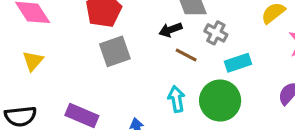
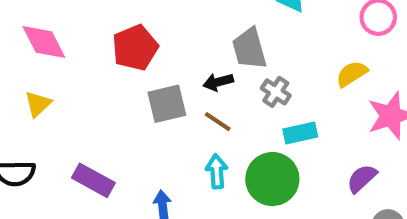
gray square: (115, 51) -> (167, 104), moved
brown line: (186, 55) -> (218, 122), moved

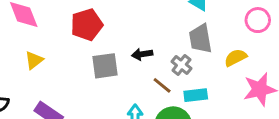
gray trapezoid: (249, 49) -> (200, 39), moved
yellow triangle: (38, 104) -> (34, 60), moved
brown line: (218, 122) -> (162, 85), moved

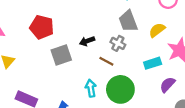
red pentagon: (87, 25) -> (42, 27), turned -30
cyan rectangle: (196, 95) -> (153, 63), moved

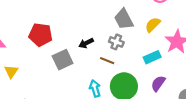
purple semicircle: (167, 85) -> (158, 83), moved

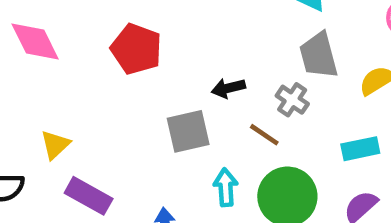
gray square: (63, 60) -> (188, 131), moved
yellow triangle: (11, 72) -> (55, 145), moved

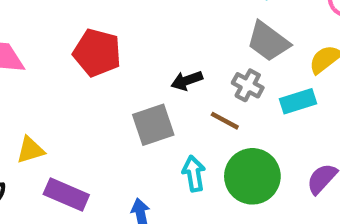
gray trapezoid: (319, 55) -> (268, 41), turned -33
yellow triangle: (55, 145) -> (30, 150), turned 32
cyan rectangle: (360, 149) -> (298, 101), moved

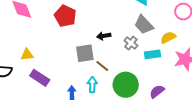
brown line: (225, 121) -> (102, 66), moved
cyan arrow: (194, 174) -> (92, 85), moved

